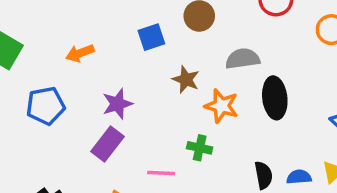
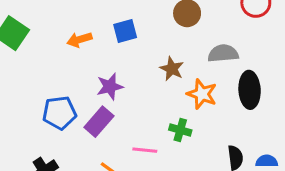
blue square: (151, 37) -> (125, 31), moved
blue pentagon: (46, 106) -> (59, 113), moved

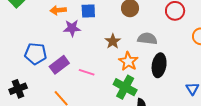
purple star: (110, 87) -> (72, 28), moved
green cross: (180, 130) -> (125, 87), moved, size x1.6
pink line: (145, 150) -> (87, 72), moved

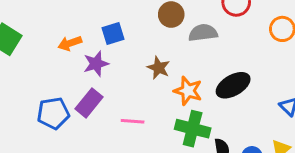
gray semicircle: (147, 39) -> (203, 33), moved
purple rectangle: (59, 65) -> (89, 103), moved
black ellipse: (159, 65) -> (233, 85), turned 65

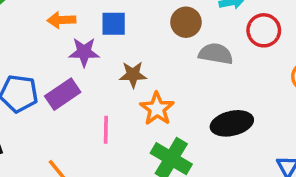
brown star: (159, 68) -> (133, 75), moved, turned 30
orange star: (188, 91) -> (157, 109), moved
pink line: (133, 121) -> (106, 130), turned 70

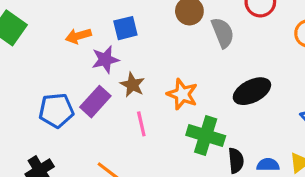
gray semicircle: (216, 54) -> (223, 33), turned 72
brown star: (133, 75) -> (132, 85), moved, turned -30

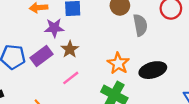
orange star: (182, 94) -> (118, 63), moved
pink line: (141, 124) -> (71, 78), turned 54

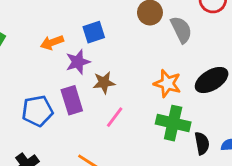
brown star: (70, 49) -> (104, 83), turned -30
purple rectangle: (42, 56) -> (72, 100), turned -55

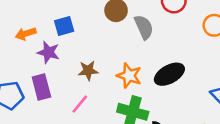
purple star: (78, 62) -> (48, 52), turned 30
brown star: (104, 83) -> (88, 71), moved

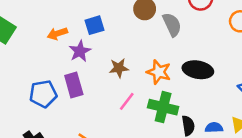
purple star: (48, 52) -> (80, 51), turned 30
black ellipse: (169, 74) -> (198, 70), turned 40
pink line: (80, 104) -> (127, 101), moved

